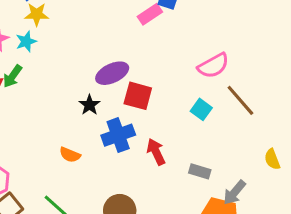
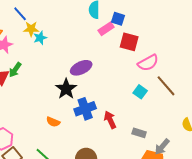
cyan star: (26, 41) -> (40, 38), moved
red square: (138, 96) -> (129, 42), moved
black star: (89, 105) -> (66, 89), size x1.5

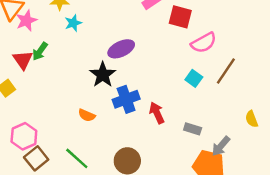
cyan star: (40, 38) -> (73, 23), moved
brown line: (166, 86) -> (226, 71), turned 75

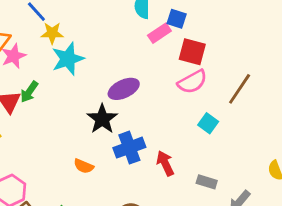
cyan star: (73, 23) -> (68, 59), size x1.6
pink semicircle: (204, 43) -> (192, 82), moved
brown line: (226, 71) -> (240, 89), moved

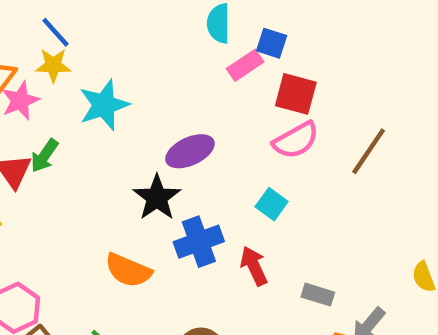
yellow star: (52, 33) -> (53, 65), moved
cyan square: (208, 123) -> (272, 204), moved
orange semicircle: (84, 166) -> (128, 270), size x1.5

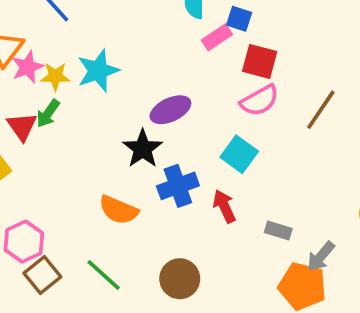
yellow star: (53, 65) -> (55, 76), moved
cyan square: (272, 204) -> (239, 154), size x1.4

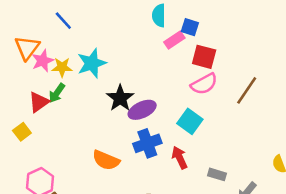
purple ellipse: (170, 110) -> (142, 110), moved
red triangle: (22, 126) -> (39, 102), turned 30
black star: (143, 149) -> (120, 98), moved

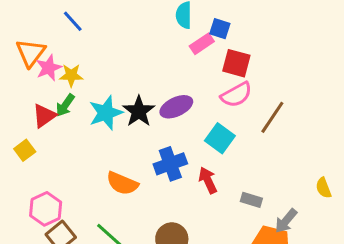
cyan star: (92, 63) -> (106, 113), moved
brown line: (247, 90) -> (272, 117), moved
purple ellipse: (142, 110) -> (176, 107), moved

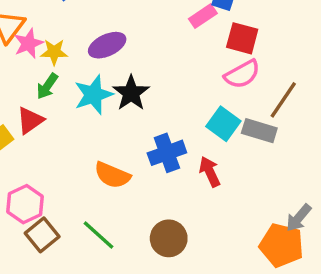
purple ellipse: (176, 107) -> (107, 45), moved
red triangle: (44, 116) -> (30, 120), moved
gray rectangle: (251, 200) -> (259, 131), moved, size x1.4

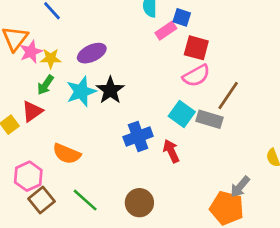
orange semicircle: (112, 175) -> (67, 154), moved

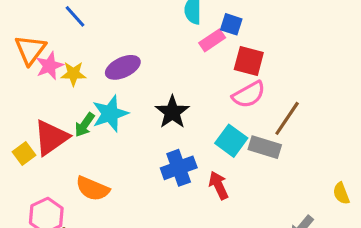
green arrow: (45, 85) -> (85, 125), moved
black star: (110, 90) -> (172, 112), moved
red triangle: (32, 111) -> (51, 138), size x1.4

